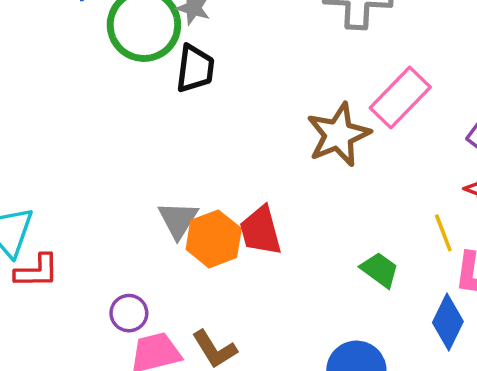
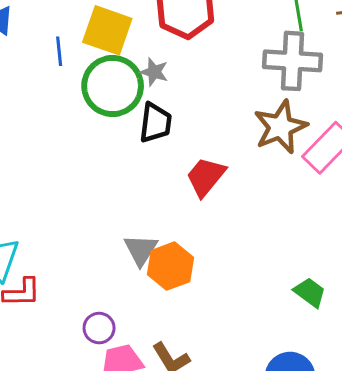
brown star: (338, 135) -> (280, 127), moved
red trapezoid: (261, 231) -> (206, 177), moved, turned 54

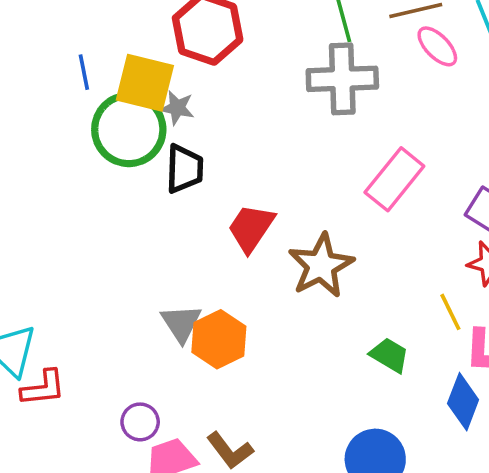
yellow square: (107, 30) -> (145, 83), moved
blue line: (59, 51) -> (84, 72), moved
brown star: (280, 127) -> (321, 266), moved

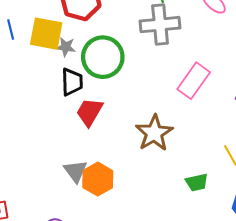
green circle: (129, 129) -> (103, 57), moved
red trapezoid: (251, 228) -> (89, 112), moved
green trapezoid: (389, 355) -> (197, 182), turned 140

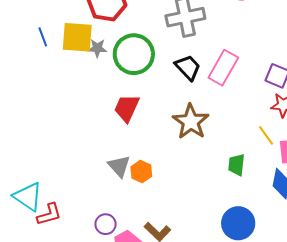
black trapezoid: (72, 82) -> (188, 67), moved, turned -36
orange hexagon: (98, 179) -> (141, 172), size x0.7
green trapezoid: (197, 182) -> (236, 165), turned 115

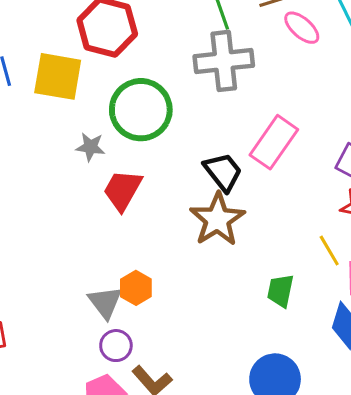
gray star: (97, 48) -> (90, 147), moved
black trapezoid: (188, 67) -> (223, 172), moved
gray triangle: (119, 166) -> (105, 302), moved
purple circle: (106, 224) -> (116, 346), moved

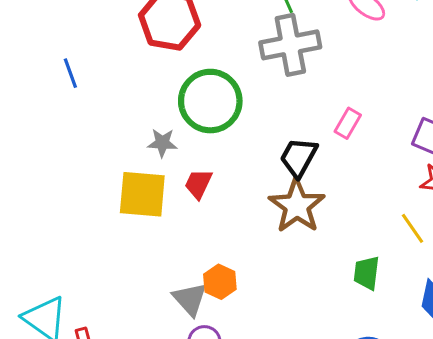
yellow square: (58, 76) -> (142, 194), moved
pink rectangle: (274, 142) -> (348, 123), size x0.6
black trapezoid: (223, 172) -> (299, 157), turned -108
red trapezoid: (123, 190) -> (198, 184), size x0.7

